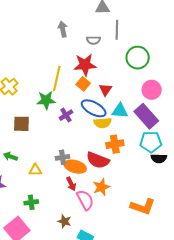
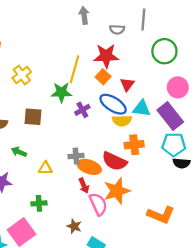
orange star: (101, 187) -> (117, 191), size x1.4

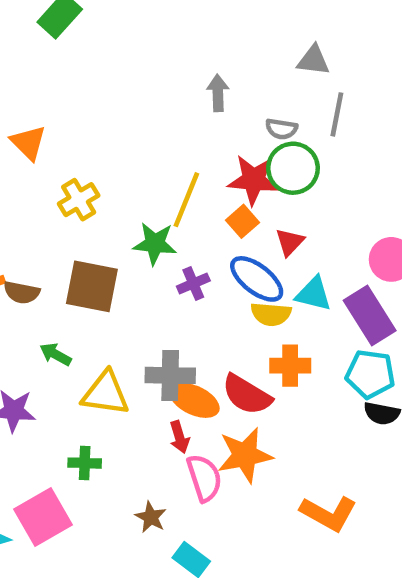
green circle: (164, 51) -> (293, 168), moved
brown square: (33, 117) -> (92, 286), size x1.4
gray cross: (76, 156) -> (170, 375), size x1.5
yellow triangle: (45, 168) -> (105, 393), size x1.6

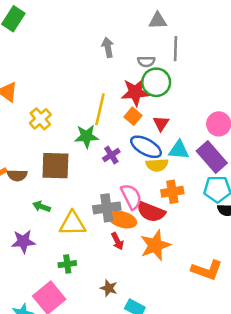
pink semicircle: (204, 478) -> (131, 197), moved

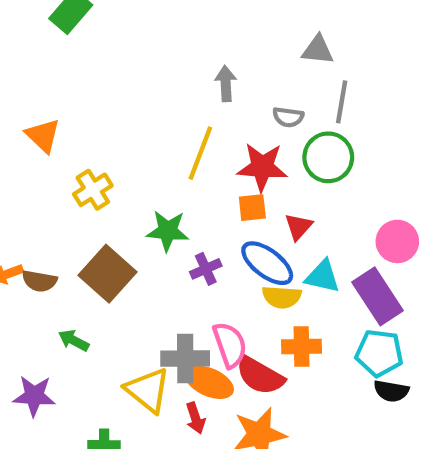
green circle: (156, 82) -> (328, 157), moved
yellow line: (100, 109) -> (200, 153), moved
orange square: (133, 116) -> (252, 208), turned 36
brown square: (55, 166) -> (108, 274), turned 32
yellow triangle: (73, 224) -> (148, 390), moved, turned 32

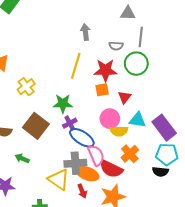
pink circle: (397, 241) -> (110, 119), moved
blue ellipse: (267, 263) -> (82, 138), moved
purple cross: (206, 269) -> (70, 123), moved
orange cross: (301, 347) -> (130, 154), turned -36
black semicircle: (391, 391) -> (160, 172), moved

